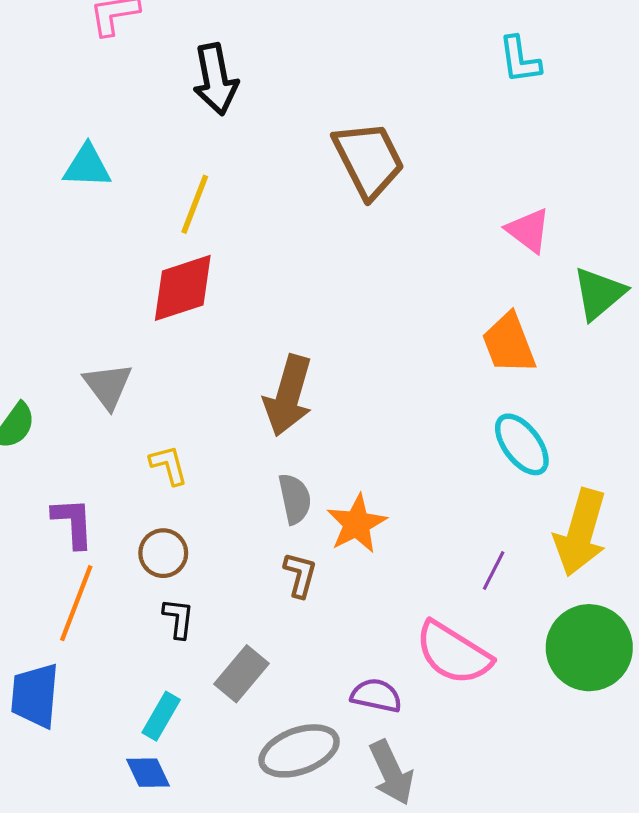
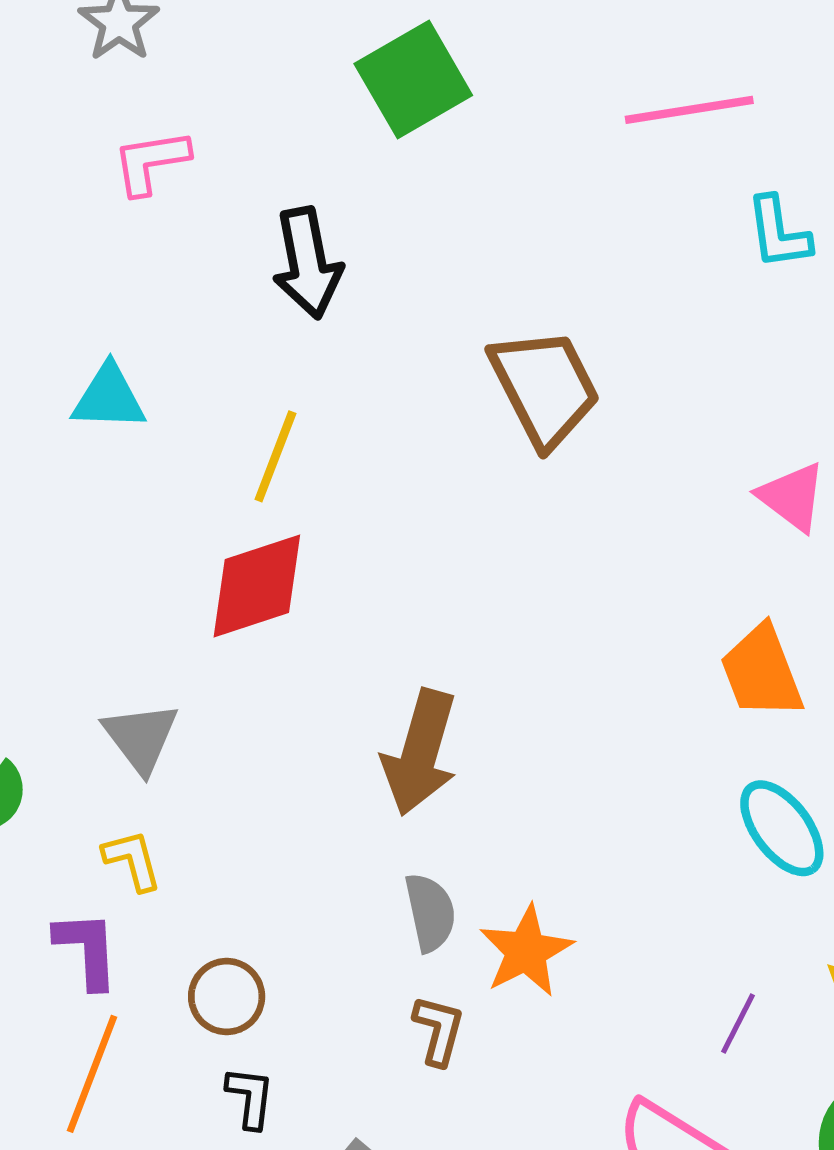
yellow L-shape: (169, 465) -> (132, 860), moved

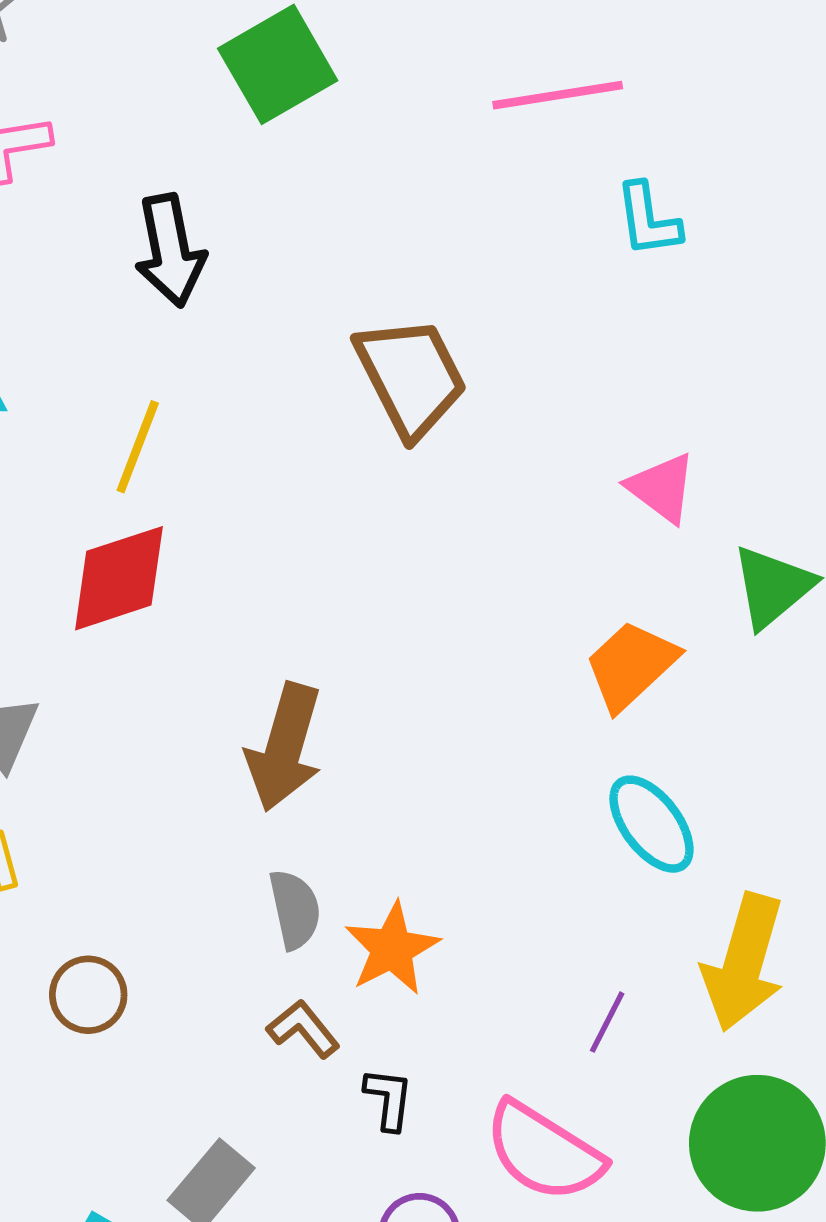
orange trapezoid: (762, 672) -> (631, 665), turned 68
brown L-shape: (439, 1030) -> (303, 1029), turned -54
black L-shape: (250, 1097) -> (389, 1099), moved

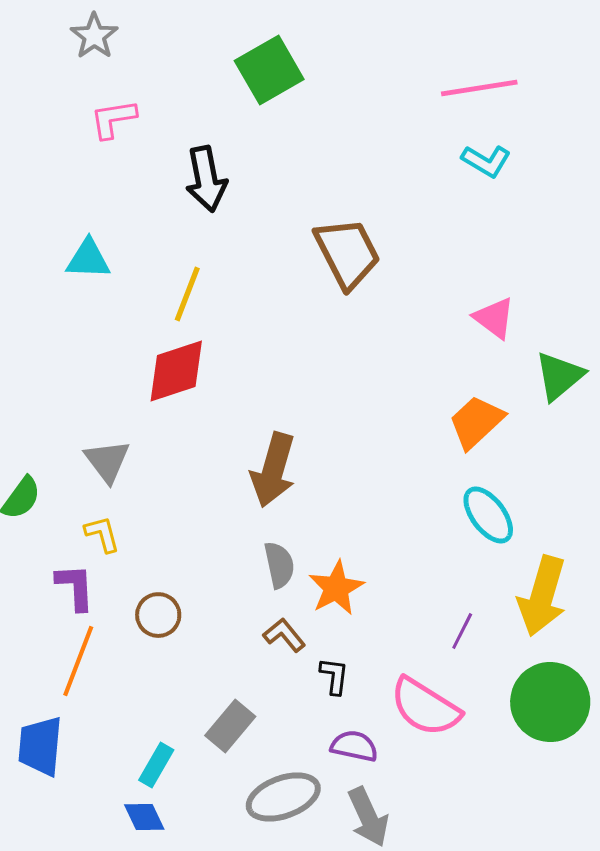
pink line: (558, 95) -> (479, 88), moved
cyan L-shape: (648, 220) -> (486, 161), turned -51

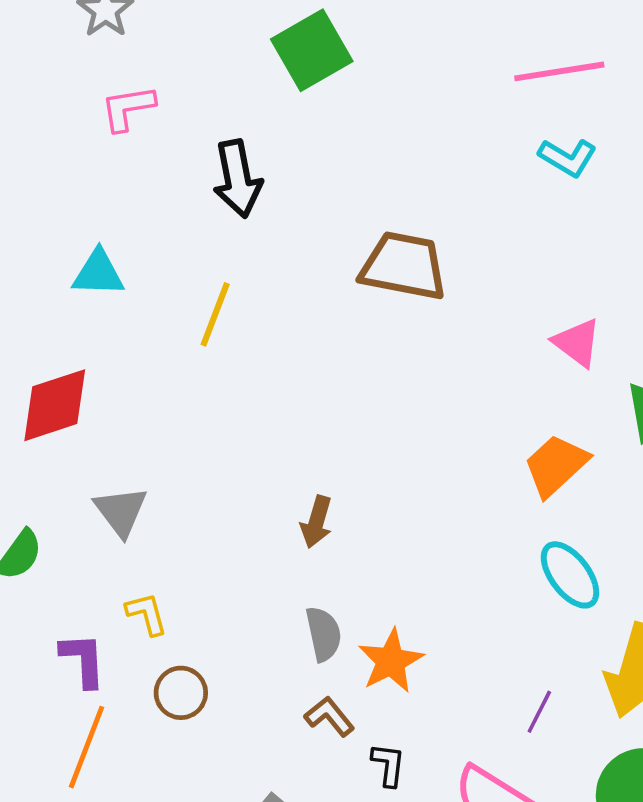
brown trapezoid: (347, 253) -> (404, 266), turned -52
red diamond: (176, 371) -> (55, 405), moved
brown arrow: (273, 470) -> (316, 522), size x0.6
yellow L-shape: (102, 534) -> (147, 614), moved

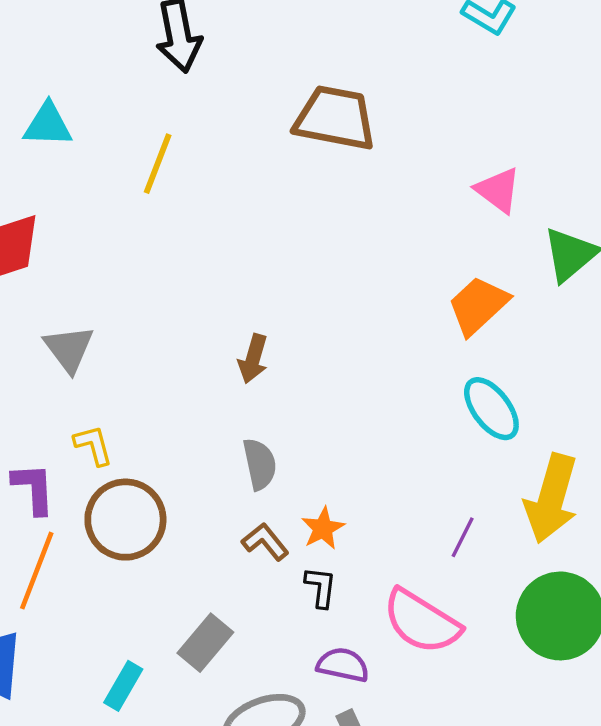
orange star: (391, 661) -> (323, 528), moved, size x0.7
brown circle: (181, 693) -> (125, 520), size x1.6

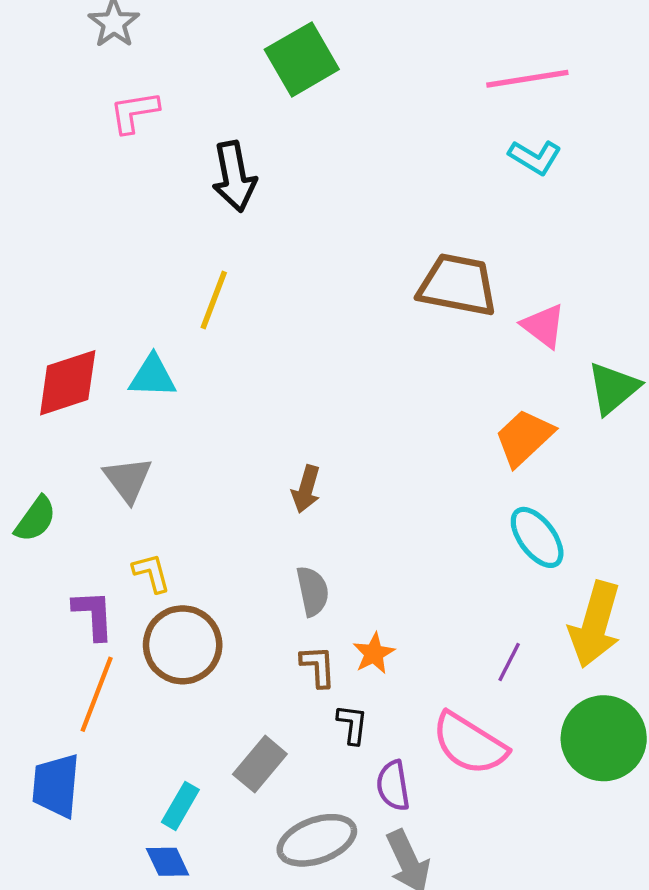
brown trapezoid: (335, 118) -> (458, 285), moved
cyan triangle: (48, 125) -> (153, 376), moved
brown L-shape: (265, 542) -> (318, 666), turned 36
black L-shape: (321, 587) -> (352, 724), moved
purple semicircle: (343, 665) -> (393, 786), turned -111

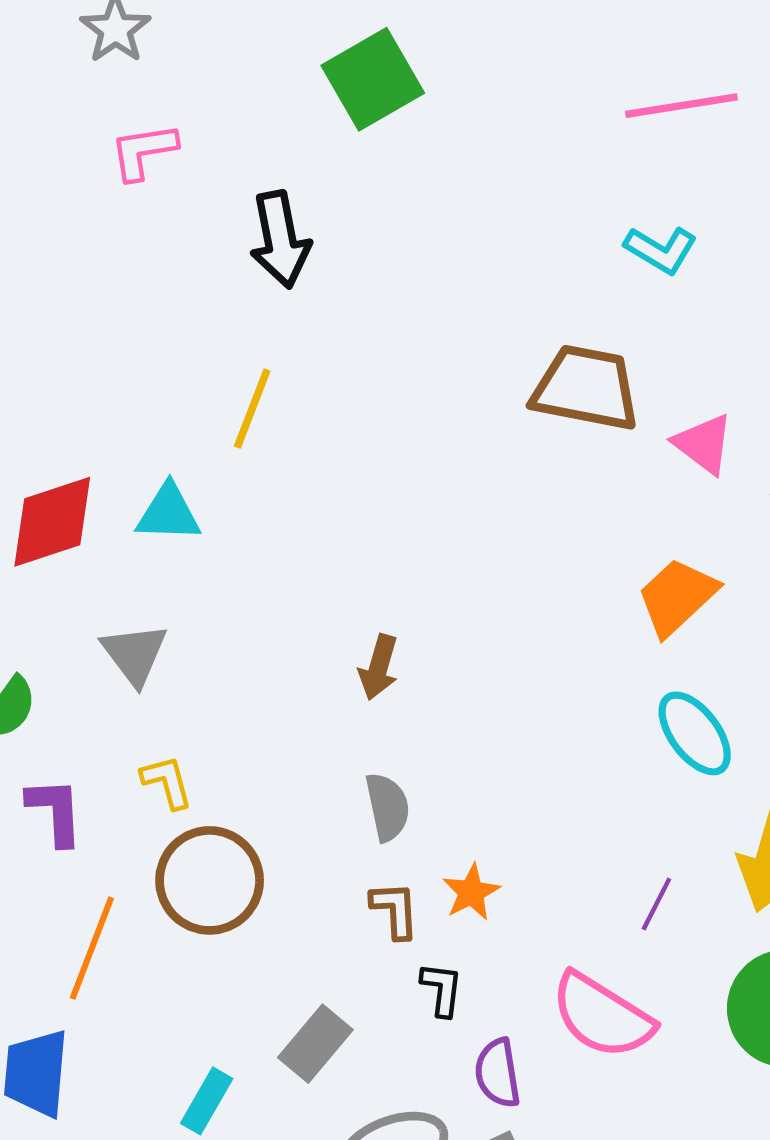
cyan L-shape: (535, 157) -> (661, 250), moved
purple L-shape: (93, 615) -> (55, 811), moved

